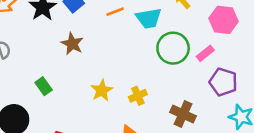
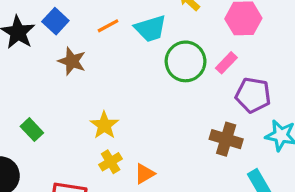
brown star: (72, 44) -> (72, 61), moved
yellow cross: (138, 96) -> (111, 162), moved
brown cross: (183, 114) -> (226, 139), moved

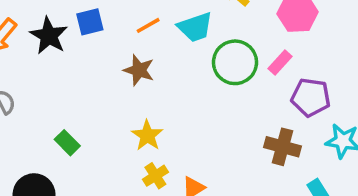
blue square: (55, 21) -> (90, 22), turned 35
brown star: (72, 61) -> (139, 70), moved

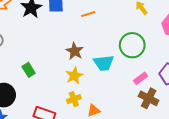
cyan trapezoid: (195, 27) -> (104, 63), moved
pink rectangle: (280, 62) -> (141, 78), moved
brown star: (139, 70) -> (75, 51), moved

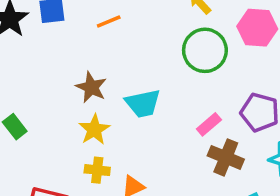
green circle: (132, 45) -> (205, 50), moved
yellow cross: (74, 99) -> (97, 170), turned 32

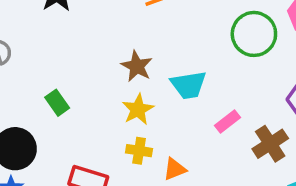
pink rectangle: (209, 124) -> (227, 122), moved
brown cross: (226, 157) -> (270, 144), turned 32

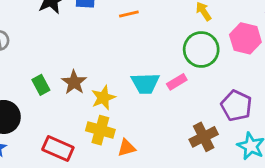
brown star: (137, 66) -> (74, 82), moved
pink rectangle: (227, 122) -> (177, 82), moved
yellow cross: (139, 151) -> (100, 130), size x1.4

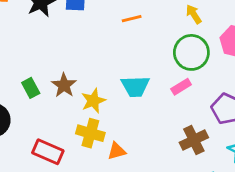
orange line: (129, 14) -> (132, 19), moved
pink rectangle: (177, 82) -> (181, 87), moved

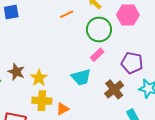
orange line: (132, 19) -> (67, 14), moved
cyan trapezoid: (135, 86) -> (81, 77), moved

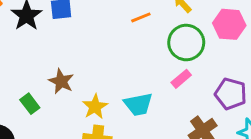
brown star: (16, 72) -> (61, 81), moved
cyan trapezoid: (81, 77) -> (138, 104), moved

